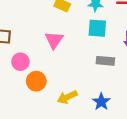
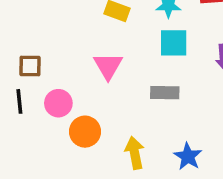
gray rectangle: (105, 61) -> (165, 93), moved
yellow arrow: (67, 97) -> (135, 153), turned 108

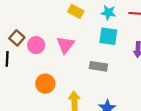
brown square: (30, 66) -> (17, 38), turned 32
pink circle: (58, 103) -> (36, 45), moved

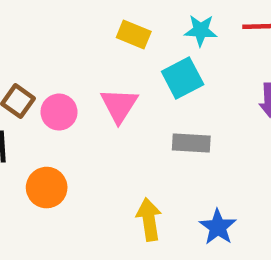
cyan square: (108, 36) -> (183, 78), moved, turned -30
orange circle: (45, 84) -> (47, 188), moved

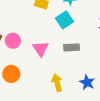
pink triangle: (119, 105) -> (41, 49), moved

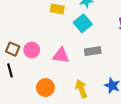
pink triangle: (41, 49) -> (61, 55), turned -42
orange circle: (11, 74) -> (45, 88), moved

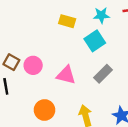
gray rectangle: (93, 51) -> (103, 74), turned -42

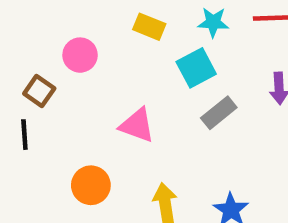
pink circle: (33, 65) -> (80, 55), moved
gray rectangle: (103, 74) -> (219, 113), moved

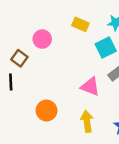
pink triangle: (137, 125) -> (90, 86), moved

